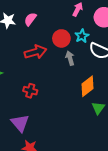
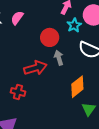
cyan star: (82, 36) -> (74, 25), moved
red arrow: (35, 52) -> (35, 68), moved

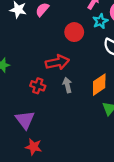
gray arrow: (59, 58) -> (67, 85), moved

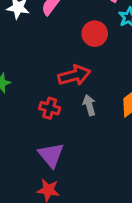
purple triangle: (25, 120) -> (51, 155), moved

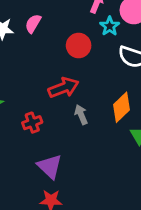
red cross: (50, 108) -> (32, 123), moved, turned -30

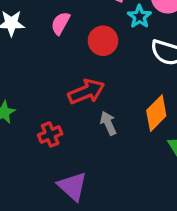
pink semicircle: (33, 24) -> (60, 23), moved

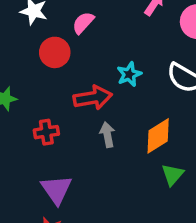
cyan star: (139, 17) -> (129, 74), moved
red circle: (103, 41) -> (55, 52), moved

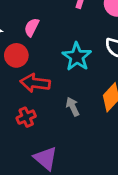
cyan star: (129, 74) -> (77, 57), size x1.5
red arrow: (93, 98) -> (35, 83), moved, turned -148

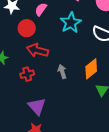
cyan star: (77, 57) -> (71, 23), moved

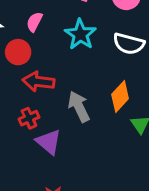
gray arrow: (62, 72) -> (79, 107), size x1.5
purple triangle: (37, 106) -> (49, 142), moved

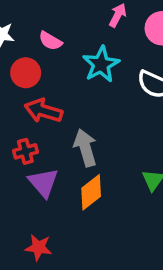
pink semicircle: (34, 22) -> (50, 41), turned -96
orange diamond: (120, 96) -> (91, 192), moved

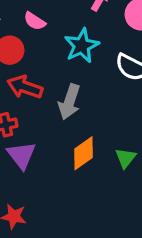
gray arrow: (85, 148) -> (69, 102), moved, turned -148
orange diamond: (91, 192) -> (84, 153), moved

